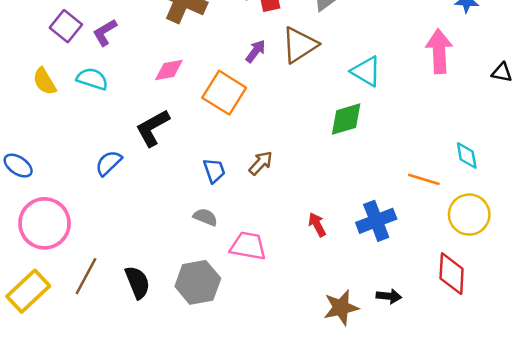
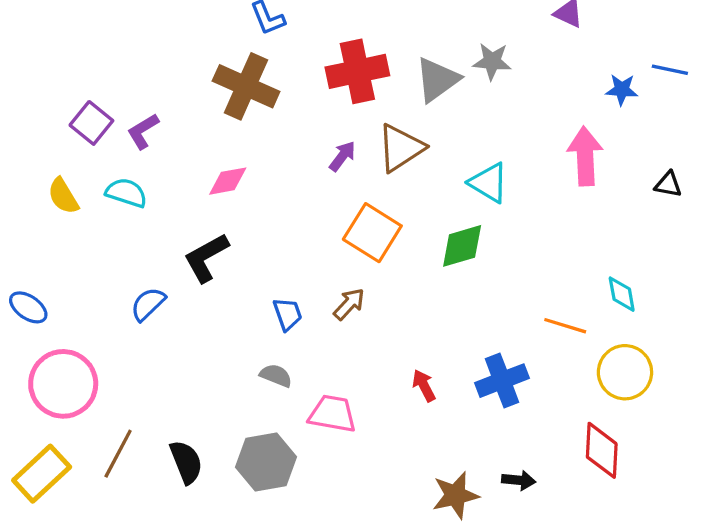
orange square: (224, 93) -> (372, 233), moved

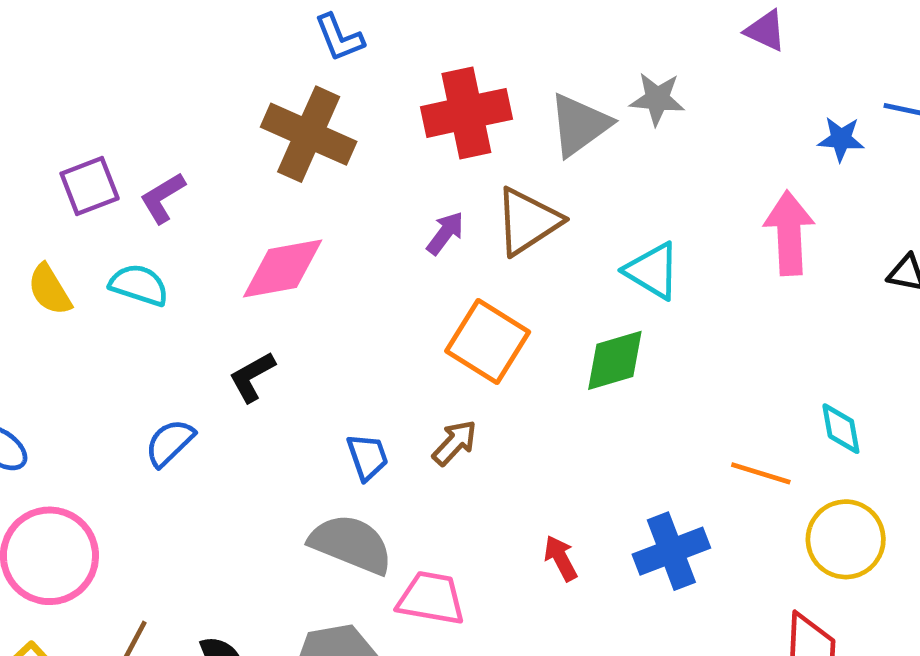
purple square: (91, 123) -> (90, 186), turned 30
pink diamond: (228, 181) -> (283, 268), size x1.5
black L-shape: (206, 258) -> (252, 377), size x0.7
gray semicircle: (276, 376) -> (351, 544), size x1.8

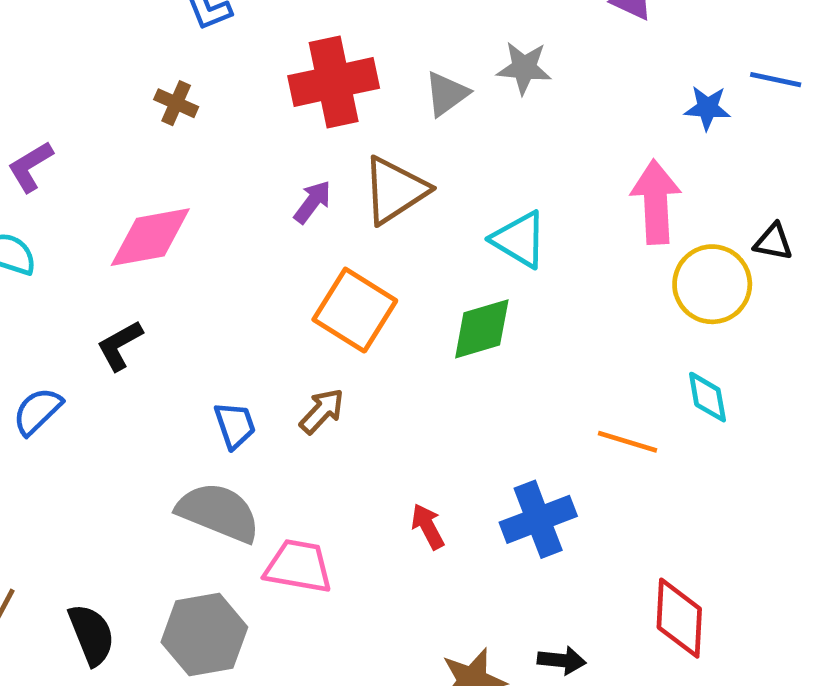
gray triangle: (579, 125) -> (446, 94), size x0.7
brown cross: (309, 134) -> (176, 103), size x0.5
yellow circle: (846, 539) -> (712, 284), moved

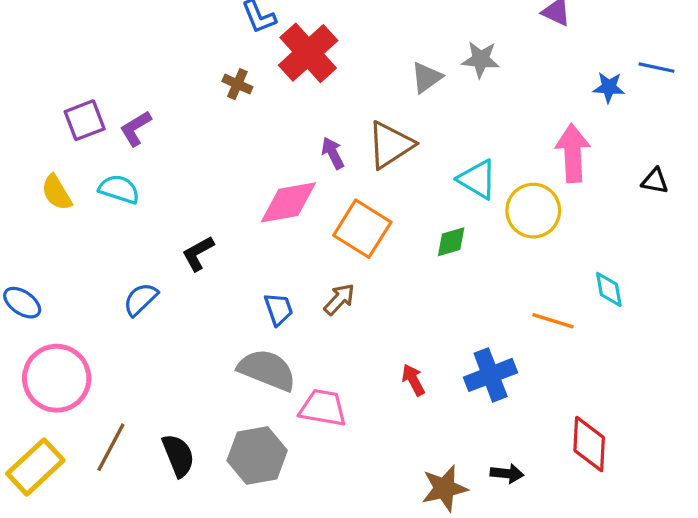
red cross: (334, 82) -> (308, 53), moved, turned -30
purple arrow: (312, 202) -> (333, 153), turned -64
pink diamond: (150, 237) -> (288, 202), moved
yellow circle: (712, 284) -> (533, 211), moved
green diamond: (482, 329) -> (451, 242), size x0.7

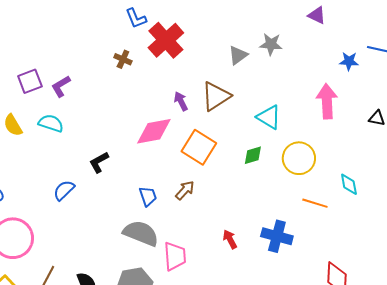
yellow circle: (533, 211) -> (299, 158), moved
blue cross: (491, 375) -> (277, 236), turned 36
pink trapezoid: (323, 408) -> (175, 256), turned 76

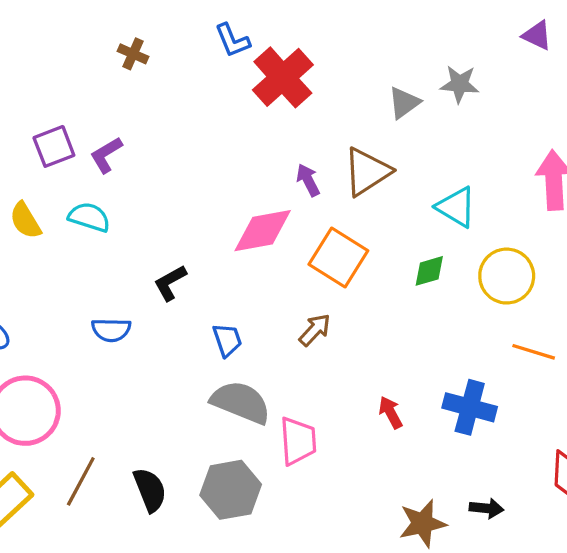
brown cross: (123, 59) -> (133, 54), moved
blue semicircle: (64, 190) -> (111, 330), turned -135
blue trapezoid: (148, 196) -> (227, 340), moved

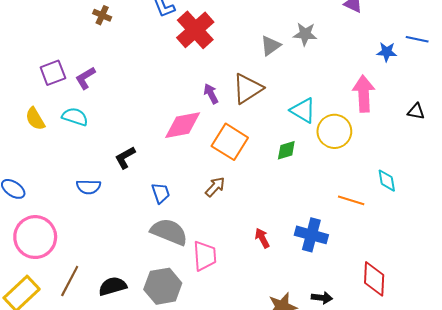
yellow circle: (507, 276) -> (334, 131), moved
black semicircle: (150, 490) -> (113, 286), turned -84

